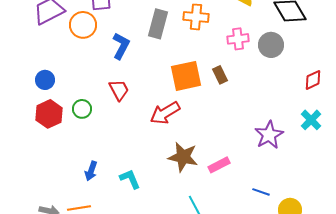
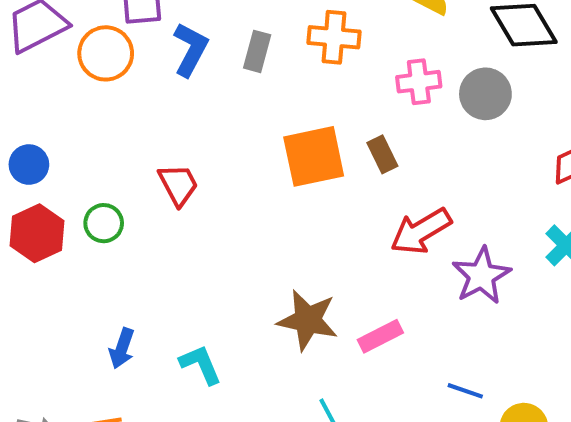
gray rectangle: (158, 24) -> (257, 51), size x0.7
blue L-shape: (121, 46) -> (191, 49), moved
red arrow: (165, 113) -> (421, 231), moved

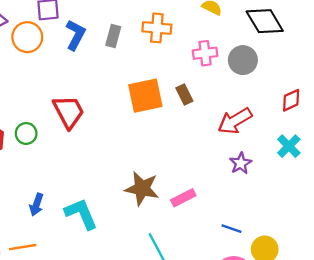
red trapezoid: (178, 185) -> (69, 112), size x1.4
red arrow: (421, 231) -> (235, 121), moved
purple star: (481, 276) -> (241, 163), size x0.7
cyan L-shape: (201, 365) -> (81, 214), size x1.4

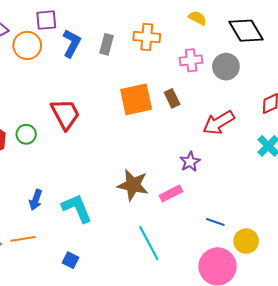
purple star: (241, 163) -> (190, 162), moved

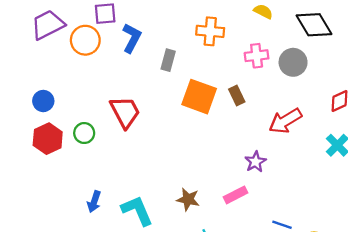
gray rectangle: (106, 44) -> (168, 60), moved
orange square: (136, 99) -> (199, 97), turned 32
brown star: (133, 185) -> (188, 199), moved, size x0.7

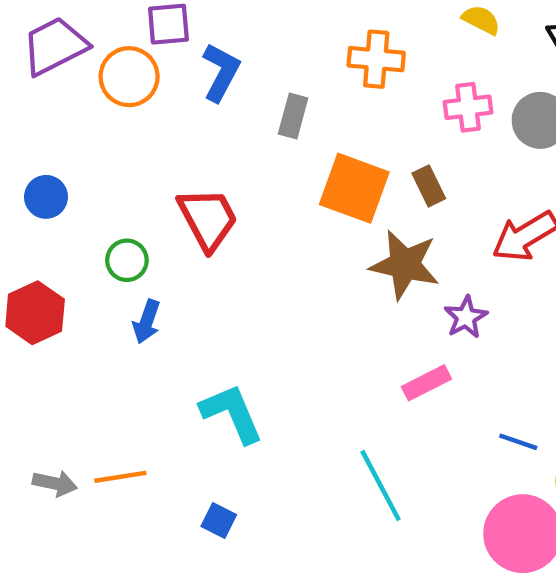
red hexagon: (48, 139) -> (35, 313), moved
brown star: (188, 199) -> (405, 265), moved, size x1.5
blue arrow: (94, 202) -> (147, 322), moved

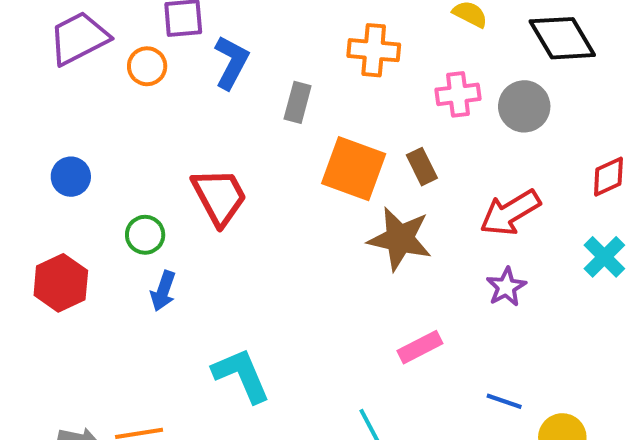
orange circle: (129, 77) -> (147, 66), size x0.7
purple star: (466, 317) -> (506, 287), moved

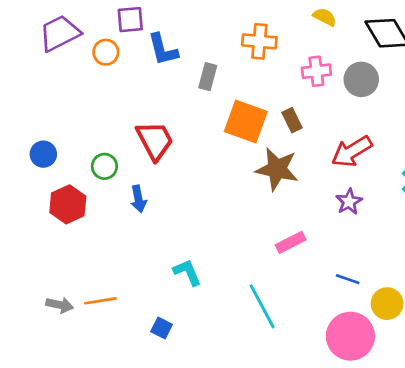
blue L-shape: (231, 62) -> (163, 49), turned 138
blue circle: (71, 177) -> (43, 154), moved
red hexagon: (61, 283) -> (68, 204), moved
blue arrow: (163, 291) -> (138, 199), moved, turned -30
cyan L-shape: (241, 375) -> (187, 272), moved, size x0.7

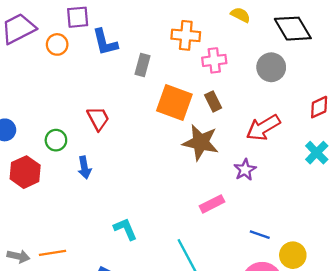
pink cross: (316, 71) -> (214, 60), moved
red trapezoid: (155, 141) -> (98, 118), size x0.7
purple star: (349, 202) -> (245, 170), moved

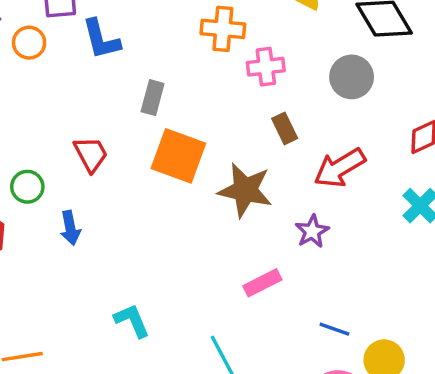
gray rectangle: (143, 65) -> (153, 98), moved
brown rectangle: (213, 101) -> (285, 128), moved
orange square: (174, 103) -> (178, 156), moved

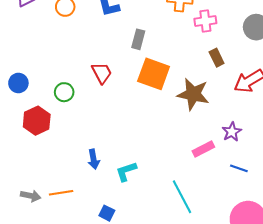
blue arrow: (70, 228) -> (94, 159), moved
purple star: (312, 231) -> (232, 132), moved
cyan L-shape: (132, 321) -> (126, 171), turned -85
blue line: (334, 329) -> (239, 168), moved

